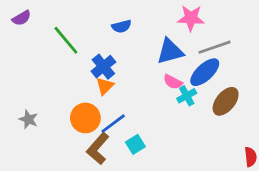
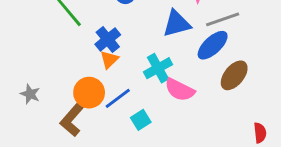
pink semicircle: (173, 82) -> (180, 90), moved, size x1.5
cyan cross: (187, 96) -> (158, 68), moved, size x1.4
brown L-shape: (98, 149) -> (72, 120), moved

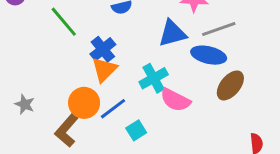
blue ellipse: (213, 45) -> (209, 55), turned 56
orange triangle: (109, 60) -> (104, 70), size x1.4

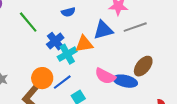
blue ellipse: (209, 55) -> (125, 81), moved
orange triangle: (104, 70) -> (84, 44), moved, turned 36
cyan cross: (154, 78) -> (67, 54), moved

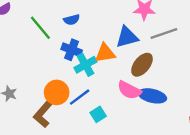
blue semicircle: (68, 12) -> (72, 20), moved
blue cross: (55, 41) -> (72, 50), turned -30
brown ellipse: (143, 66) -> (142, 65), moved

